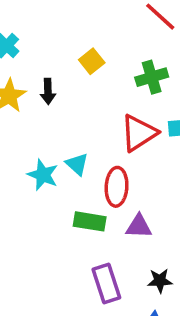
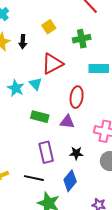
red triangle: (139, 133) -> (52, 64), moved
red ellipse: (117, 187) -> (77, 97), moved

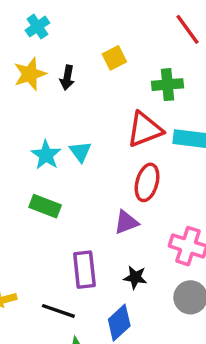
red triangle: (52, 64) -> (145, 129), moved
green rectangle: (40, 117) -> (45, 206), moved
purple triangle: (67, 122) -> (126, 222), turned -35

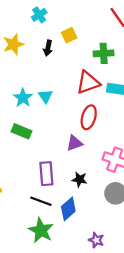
cyan cross: (37, 27) -> (39, 15), moved
black arrow: (67, 78) -> (48, 48), moved
black line: (58, 311) -> (41, 201), moved

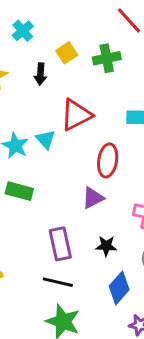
green cross: (104, 53) -> (107, 58), moved
red triangle: (88, 82) -> (76, 115), moved
blue diamond: (68, 209) -> (119, 288), moved

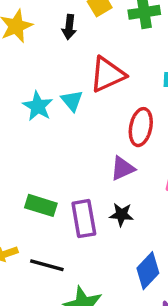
green rectangle: (19, 191) -> (41, 205), moved
black star: (106, 246) -> (121, 215), moved
black line: (58, 282) -> (47, 265), moved

